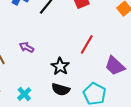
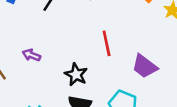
red line: (87, 44) -> (107, 43), turned -36

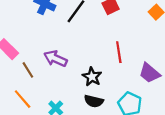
purple arrow: (31, 55) -> (55, 59), size x1.5

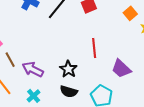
purple arrow: (55, 59) -> (33, 69), moved

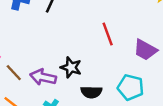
black star: (68, 69) -> (71, 67), moved

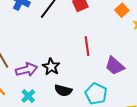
purple arrow: (43, 77) -> (27, 70), turned 140

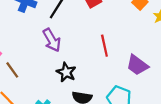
purple arrow: (27, 70) -> (52, 40), moved, turned 80

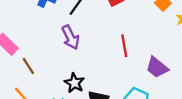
black star: (66, 72) -> (74, 83), moved

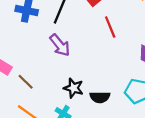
red line: (124, 46) -> (110, 27), moved

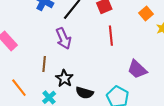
brown line: (26, 82) -> (44, 64), moved, turned 35

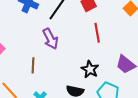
black star: (64, 78) -> (90, 69), moved

